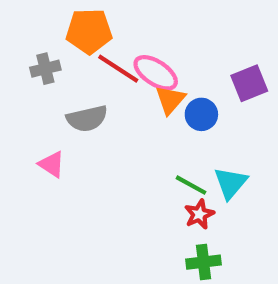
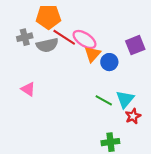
gray semicircle: (87, 119) -> (47, 45), moved
red star: (199, 214) -> (133, 116), moved

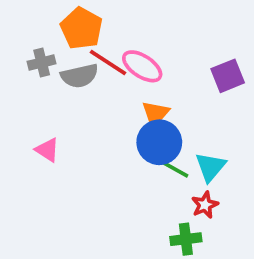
orange pentagon: (48, 17) -> (81, 28), turned 30
orange triangle: (92, 54) -> (155, 114), moved
blue circle: (109, 62) -> (159, 142), moved, size x1.5
red star: (133, 116) -> (205, 205), moved

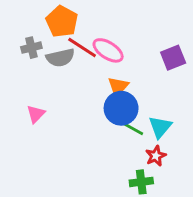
pink triangle: (47, 150) -> (36, 114), turned 42

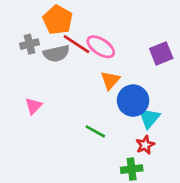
blue circle: (121, 108) -> (133, 101), moved
green line: (133, 128) -> (95, 131), moved

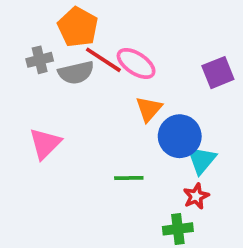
pink triangle: (34, 106) -> (45, 143), size x1.4
green line: (95, 131) -> (129, 178), turned -30

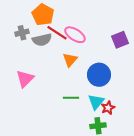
orange triangle: (149, 109) -> (70, 60), moved
cyan triangle: (202, 160) -> (96, 102), moved

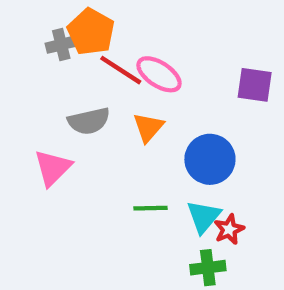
gray cross: (22, 33) -> (61, 45), moved
gray semicircle: (42, 40) -> (89, 121), moved
purple square: (120, 40) -> (255, 85), turned 30

